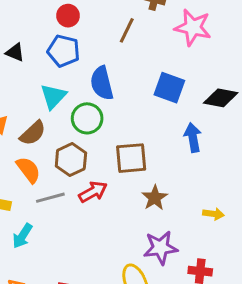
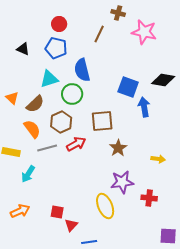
blue square: (169, 88) -> (128, 87), moved
cyan triangle: (53, 96) -> (49, 79), turned 30

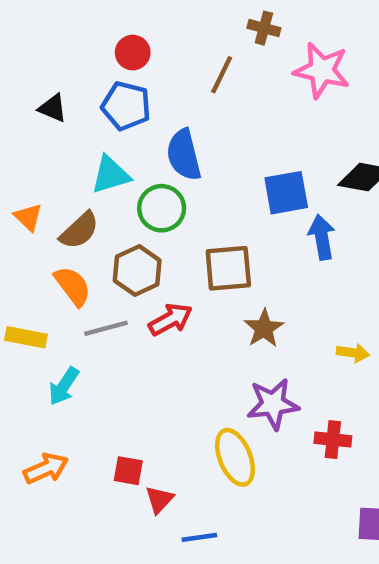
blue square: (128, 87) -> (286, 193), turned -30

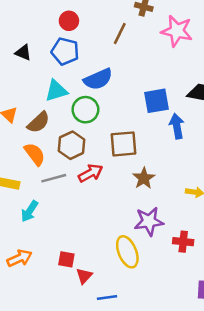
blue semicircle: (184, 155) -> (98, 79), turned -100

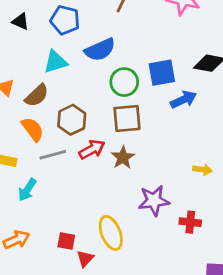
green circle: (85, 110) -> (124, 82), moved
blue arrow: (177, 126) -> (183, 100), turned 75
brown star: (144, 178) -> (123, 157), moved
yellow ellipse: (127, 252) -> (111, 233), moved

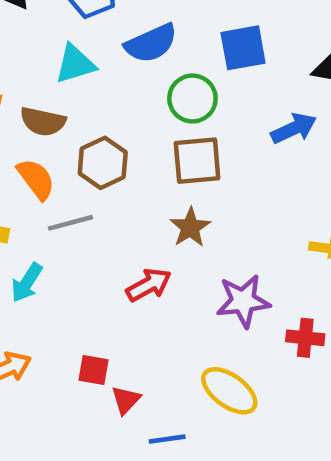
blue square: (162, 73) -> (243, 48), moved
brown semicircle: (37, 96) -> (43, 122), turned 55
red arrow: (92, 149) -> (149, 285), moved
yellow ellipse: (111, 233) -> (229, 391), moved, turned -32

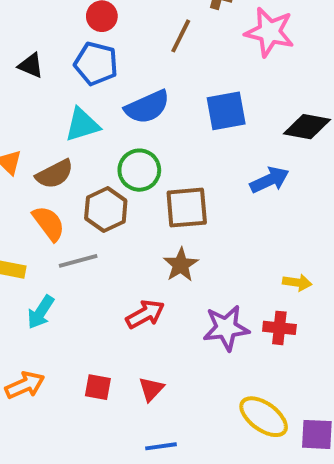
green circle: (192, 98) -> (139, 170), moved
brown semicircle: (43, 122) -> (54, 174), turned -39
red cross: (305, 338) -> (279, 328), moved
yellow ellipse: (229, 391) -> (264, 417), moved
red triangle: (126, 400) -> (151, 389), moved

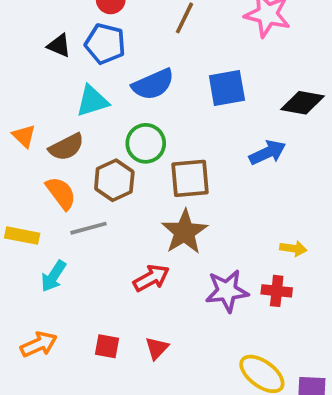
black triangle: (31, 66) -> (59, 46), moved
brown star: (181, 265) -> (184, 232), size x1.4

